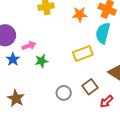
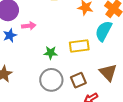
green star: (41, 61) -> (51, 53), moved
gray circle: (64, 93) -> (51, 80), size x1.5

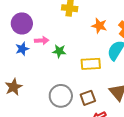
green star: (51, 53) -> (59, 51), moved

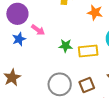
pink arrow: (42, 41) -> (38, 30), turned 40
green star: (59, 51) -> (66, 46), moved

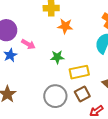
orange star: (95, 12) -> (65, 26), moved
yellow rectangle: (88, 51) -> (79, 72), moved

